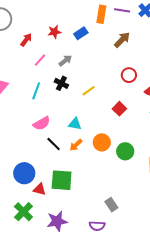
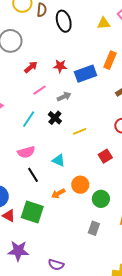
blue rectangle: (81, 33) -> (85, 74), size x1.5
orange arrow: (76, 145) -> (58, 194), moved
gray rectangle: (111, 205) -> (94, 228), moved, turned 40

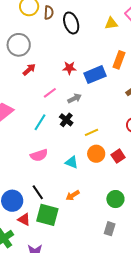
red arrow: (31, 67) -> (29, 69), moved
black line: (33, 175) -> (38, 192), moved
orange circle: (80, 185) -> (96, 154), moved

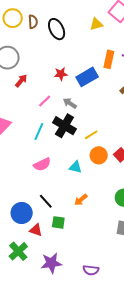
gray arrow: (75, 98) -> (70, 103), turned -112
black cross: (66, 120) -> (64, 126), size x1.6
green square: (47, 215) -> (58, 222), size x0.6

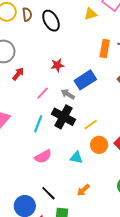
blue rectangle: (87, 77) -> (85, 80), moved

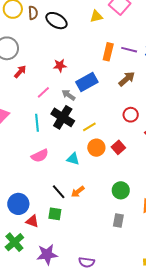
black ellipse: (51, 21) -> (56, 21), turned -35
cyan line: (38, 124) -> (37, 123), turned -30
black line: (48, 193) -> (59, 192), moved

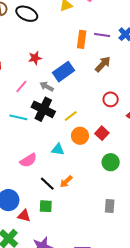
cyan line: (37, 123) -> (18, 117), turned -66
pink semicircle: (40, 156) -> (28, 160), moved
green circle: (121, 190) -> (111, 162), moved

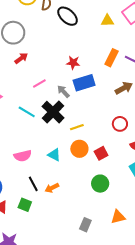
red star: (35, 58) -> (73, 63), moved

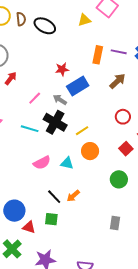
red square: (101, 153) -> (126, 149), moved
pink semicircle: (23, 156) -> (42, 163), moved

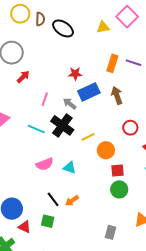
brown arrow: (117, 81) -> (117, 95), moved, turned -72
pink line: (35, 98) -> (45, 99), turned -32
red square: (126, 149) -> (118, 170), moved, turned 32
orange circle: (90, 151) -> (106, 150), moved

